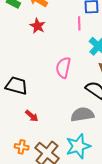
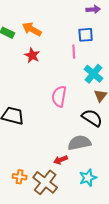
red arrow: (32, 116) -> (61, 160), moved, turned 120
cyan star: (78, 146) -> (88, 178), moved, size x0.7

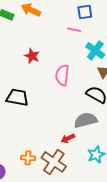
pink line: (74, 52) -> (74, 30), turned -72
red star: (32, 55) -> (32, 56), moved

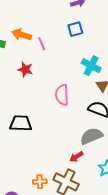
pink line: (74, 30) -> (42, 44), moved, turned 64
red star: (32, 56) -> (25, 69), moved

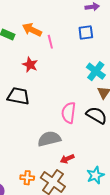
pink semicircle: (62, 95) -> (69, 113), moved
black trapezoid: (21, 123) -> (18, 96), moved
gray semicircle: (91, 136) -> (49, 139), moved

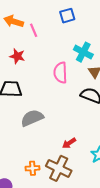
pink semicircle: (69, 113) -> (60, 73), moved
gray semicircle: (49, 139) -> (32, 118), moved

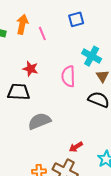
orange arrow: (14, 21) -> (22, 24), turned 84
red star: (17, 56) -> (30, 69), moved

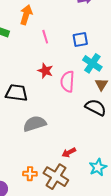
blue square: (76, 19) -> (80, 39), moved
orange arrow: (22, 24) -> (26, 15), moved
red star: (30, 69) -> (45, 71), moved

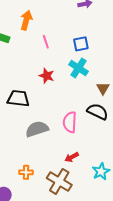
cyan cross: (92, 63) -> (78, 68), moved
pink semicircle: (67, 82) -> (70, 122), moved
orange cross: (30, 174) -> (26, 172), moved

